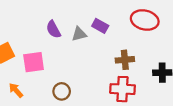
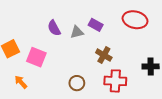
brown cross: (125, 60) -> (104, 55), moved, turned 35
pink square: (34, 62) -> (36, 57), turned 30
brown circle: (62, 91) -> (77, 83), moved

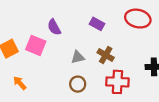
gray triangle: (77, 32) -> (78, 57), moved
pink square: (36, 57) -> (36, 45), moved

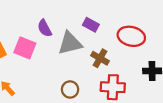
red ellipse: (138, 19) -> (131, 36), moved
gray triangle: (78, 57) -> (70, 43), moved, size x1.6

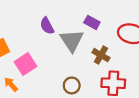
gray triangle: (70, 43) -> (72, 40), turned -50
pink square: (25, 48) -> (26, 64), moved, turned 35

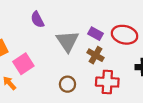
purple rectangle: (92, 22) -> (95, 34), moved
purple semicircle: (47, 26) -> (37, 20), moved

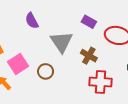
purple rectangle: (95, 34) -> (89, 22), moved
brown circle: (67, 84) -> (46, 71), moved

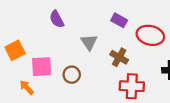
gray triangle: (61, 42) -> (89, 42), size x0.7
pink square: (18, 64) -> (42, 67), turned 30

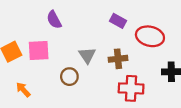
gray triangle: (89, 42) -> (87, 55), moved
brown cross: (119, 57) -> (118, 59), turned -36
pink square: (42, 67) -> (39, 51), moved

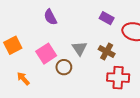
pink square: (39, 51) -> (46, 54), moved, turned -30
brown cross: (118, 59) -> (107, 52), turned 35

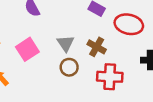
brown circle: (64, 67) -> (69, 67), moved

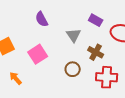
gray triangle: (66, 43) -> (74, 35), moved

